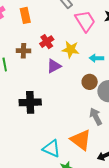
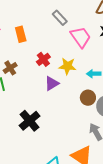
brown cross: (23, 51) -> (10, 68), moved, turned -32
black cross: (30, 102) -> (30, 121), turned -35

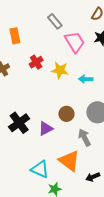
purple triangle: (52, 83) -> (46, 129), moved
brown circle: (88, 98) -> (66, 114), moved

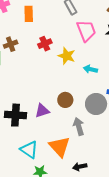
black cross: (19, 123) -> (16, 115), moved, turned 30

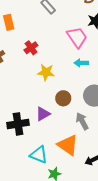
pink trapezoid: (86, 31) -> (77, 37), moved
yellow star: (67, 56) -> (46, 72), moved

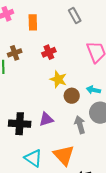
cyan arrow: (81, 63) -> (93, 90), moved
brown circle: (63, 98) -> (72, 96), moved
gray arrow: (82, 121) -> (80, 125), moved

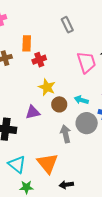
orange rectangle: (33, 22) -> (27, 43), moved
purple triangle: (46, 119) -> (33, 112), moved

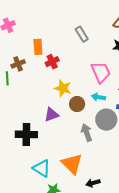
gray rectangle: (67, 25) -> (82, 34), moved
pink trapezoid: (86, 62) -> (101, 72), moved

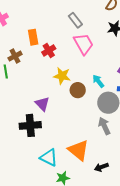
pink trapezoid: (101, 72) -> (83, 44), moved
cyan arrow: (98, 97) -> (98, 81), turned 48
purple triangle: (51, 115) -> (42, 104), moved, turned -49
gray arrow: (87, 133) -> (104, 126), moved

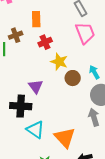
red cross: (49, 50) -> (45, 42), moved
cyan triangle: (49, 158) -> (35, 130), moved

